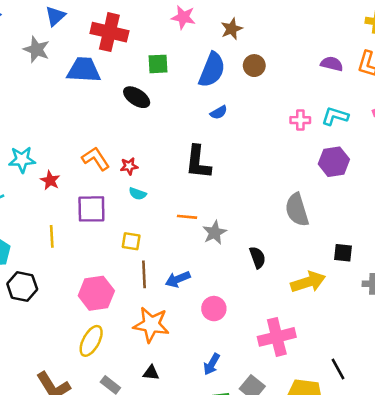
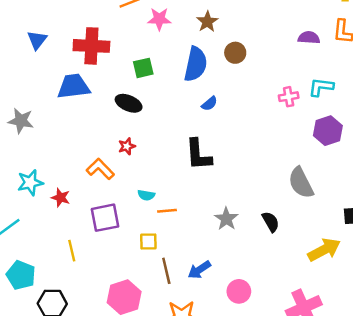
gray star: (36, 50) -> (21, 121), moved
red star: (129, 166) -> (127, 146), moved
orange line: (187, 217) -> (167, 211), moved
black semicircle: (257, 257) -> (271, 222), moved

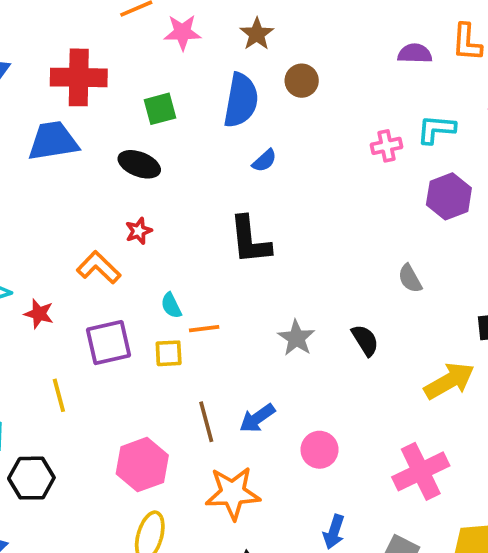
gray semicircle: (301, 183) -> (410, 278), size x0.6
cyan semicircle: (146, 195) -> (171, 305), turned 56
yellow square: (148, 242) -> (169, 353), moved

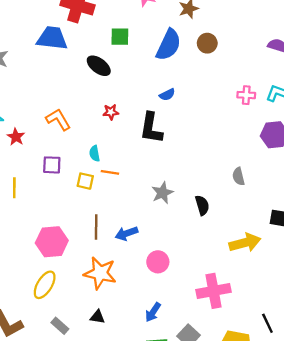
blue semicircle: (264, 161) -> (167, 95), moved
red star: (139, 231) -> (111, 112), moved
purple square: (109, 343) -> (52, 165), size x0.7

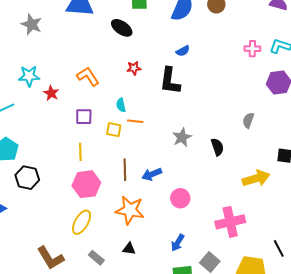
gray semicircle: (238, 176) -> (248, 120), turned 35
yellow line: (14, 188) -> (80, 152), moved

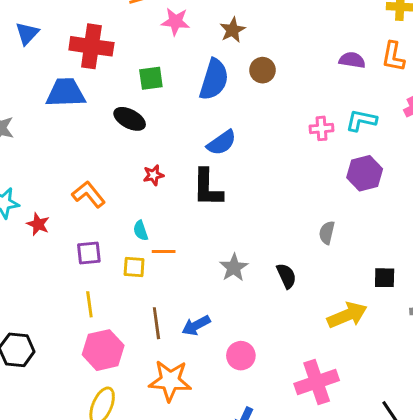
blue semicircle: (183, 51) -> (222, 143), size x1.5

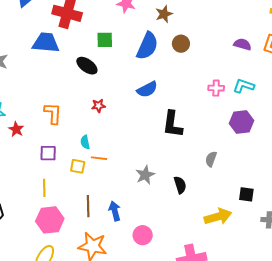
black L-shape: (207, 188) -> (173, 124), moved
orange L-shape: (89, 194) -> (53, 113), turned 35
blue arrow: (196, 325) -> (115, 211), turned 96

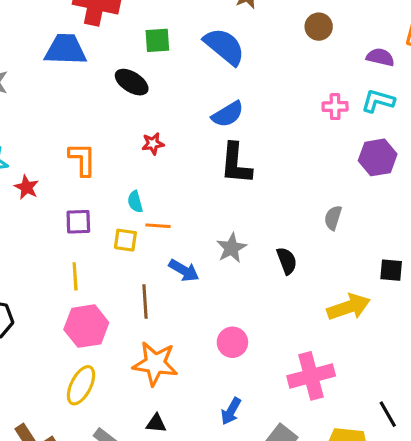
brown circle: (181, 44) -> (319, 27), moved
purple semicircle: (242, 44) -> (380, 57), moved
blue semicircle: (147, 46) -> (224, 46), turned -72
black L-shape: (173, 124) -> (236, 164), moved
blue arrow: (115, 211) -> (184, 270), moved, turned 138

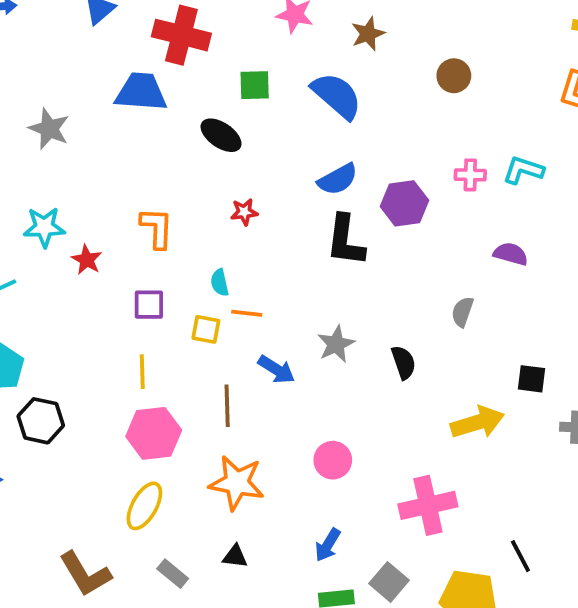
purple semicircle: (380, 57) -> (511, 254), moved
purple hexagon: (378, 157) -> (404, 203), moved

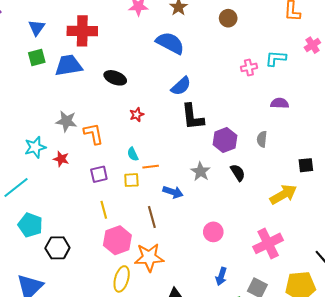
green square: (255, 85) -> (37, 58), moved
gray star: (49, 129) -> (66, 121), moved
purple hexagon: (404, 203) -> (225, 140), moved
orange star: (237, 483) -> (149, 257), moved

